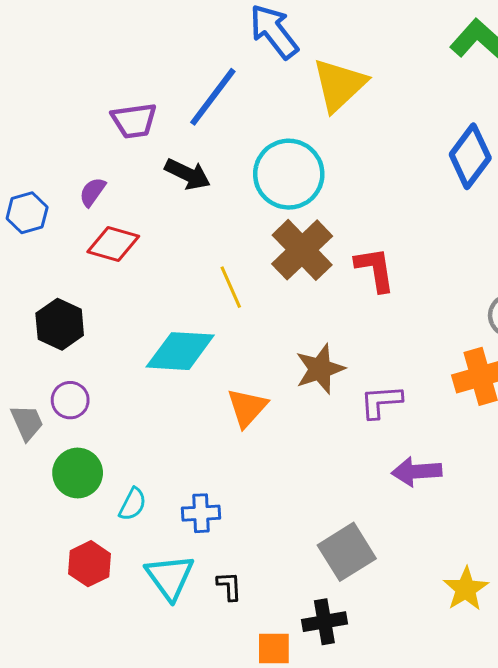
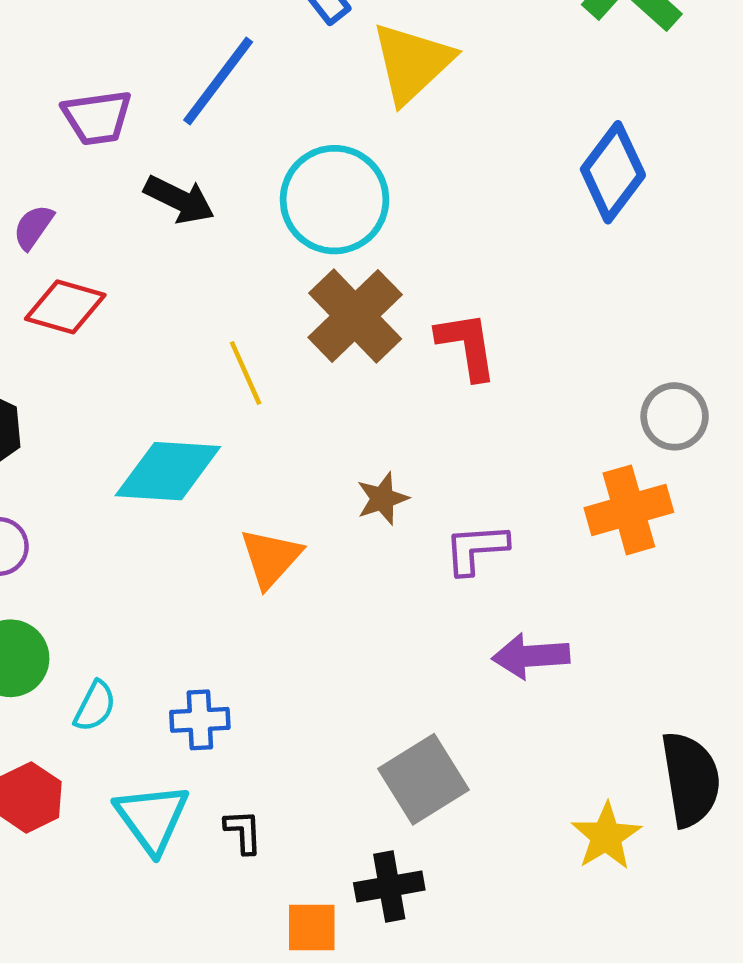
brown star: (320, 369) -> (382, 499), size x0.7

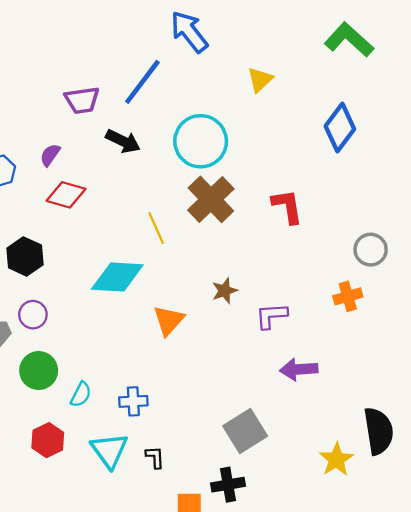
yellow triangle: (412, 63) -> (260, 80), moved, size x0.6
red L-shape: (467, 346) -> (287, 206), moved
orange cross: (629, 510) -> (348, 296), size x0.7

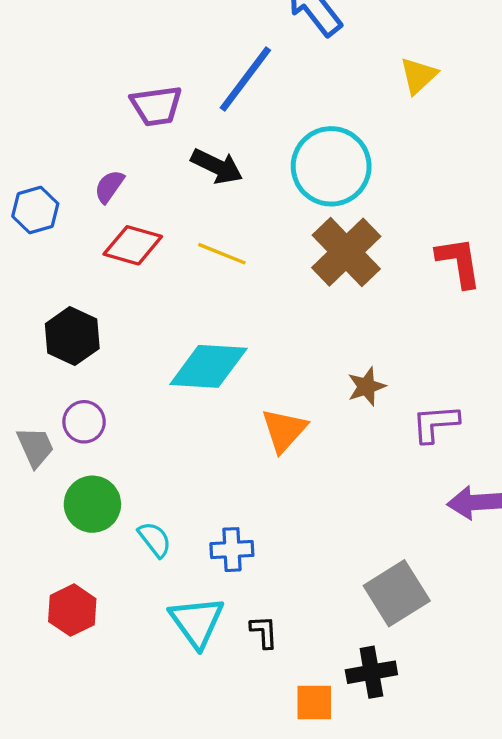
yellow line: (156, 228) -> (222, 254), moved, turned -44
cyan semicircle: (81, 394) -> (155, 539), turned -65
red hexagon: (48, 440) -> (72, 610), moved

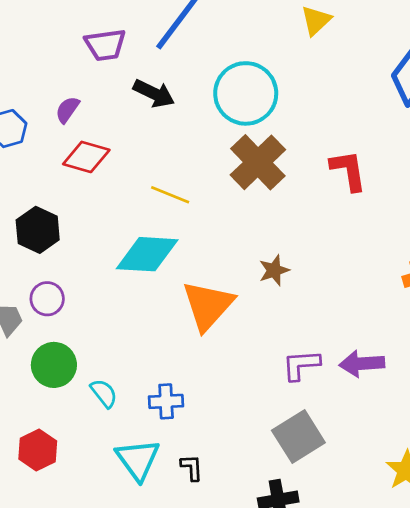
yellow line: (222, 254) -> (170, 195), moved
purple L-shape: (435, 423) -> (301, 365), moved
orange triangle: (284, 430) -> (208, 305), size x1.4

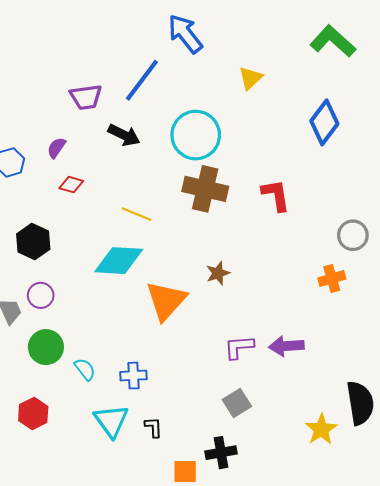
red diamond: (86, 157) -> (71, 185), size x0.7
brown cross: (258, 162) -> (205, 189), turned -33
gray square: (298, 437) -> (237, 403), size x0.7

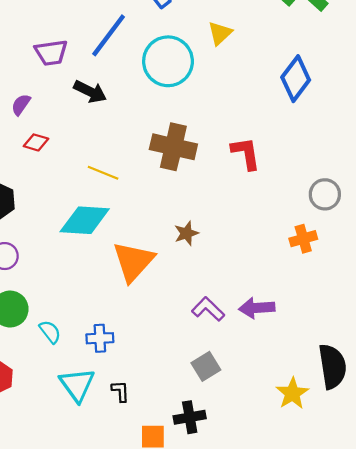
cyan circle: (196, 135) -> (168, 61), moved
purple L-shape: (239, 347) -> (208, 309), turned 48

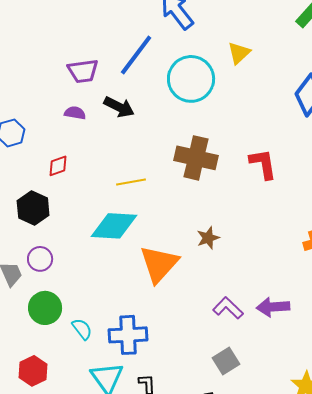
purple semicircle: (21, 105) -> (75, 113), moved, turned 65
red diamond: (36, 142) -> (58, 166), moved, turned -35
yellow line: (103, 173) -> (131, 182), turned -32
blue cross: (100, 338) -> (128, 335), size x1.5

